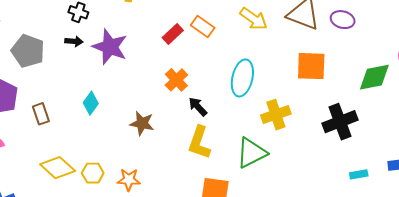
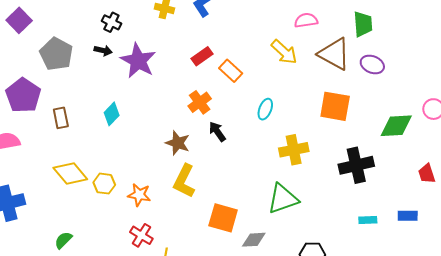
orange rectangle: (203, 27) -> (231, 71), moved
cyan ellipse: (242, 78) -> (265, 109), size x0.6
brown star: (142, 123) -> (178, 143), moved
yellow L-shape: (199, 143) -> (184, 181), moved
green triangle: (251, 153) -> (283, 199), moved

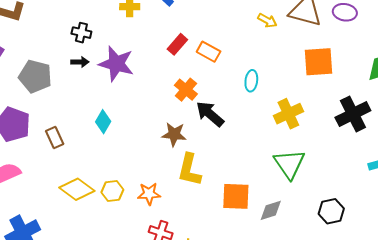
yellow arrow: (284, 52) -> (267, 20), moved, size x0.7
black arrow: (217, 132) -> (210, 114), size x1.4
green triangle: (283, 199) -> (289, 164), turned -32

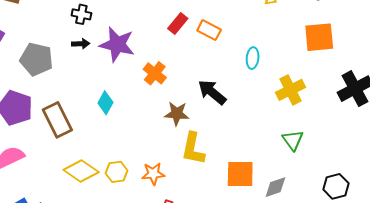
orange cross: (186, 90) -> (155, 73), moved
brown rectangle: (55, 137) -> (57, 120), size x1.6
green triangle: (289, 164) -> (293, 140), size x0.7

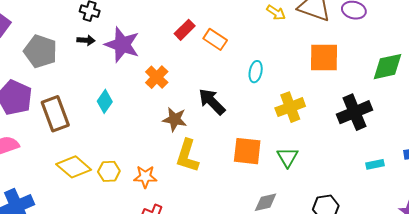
orange square: (240, 174) -> (247, 151), moved

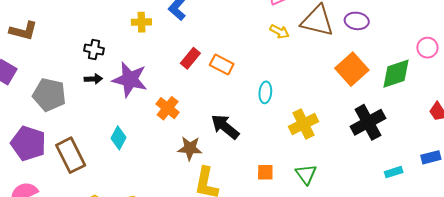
orange square: (324, 57) -> (352, 69), moved, turned -36
orange square: (247, 151) -> (265, 172), size x0.6

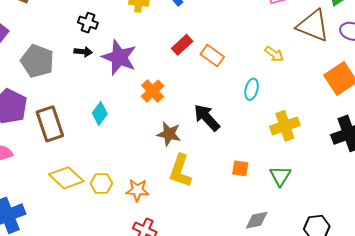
yellow arrow: (279, 32) -> (274, 54), moved

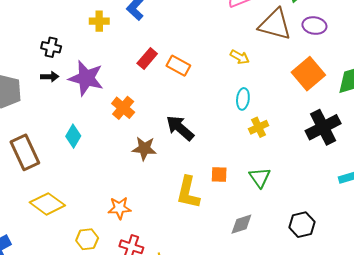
cyan ellipse: (252, 89) -> (243, 99), moved
yellow cross: (285, 126) -> (259, 127), size x0.7
yellow L-shape: (180, 171) -> (188, 192), moved
yellow hexagon: (101, 184) -> (87, 239), moved

